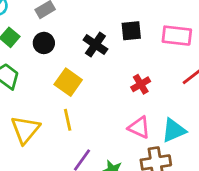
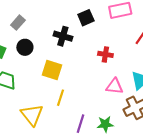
red cross: (141, 84) -> (105, 54), turned -32
yellow line: (68, 120) -> (60, 98), turned 49

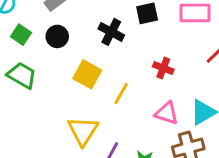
yellow line: (60, 98) -> (121, 93), moved
yellow triangle: (32, 115) -> (83, 131), moved

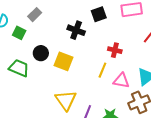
green square: (21, 35) -> (19, 33), moved
black circle: (57, 36) -> (41, 53), moved
yellow line: (121, 93) -> (102, 70), moved

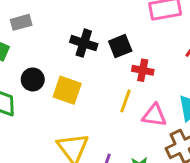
black square: (99, 14) -> (120, 46), moved
gray rectangle: (35, 15) -> (21, 22), turned 32

